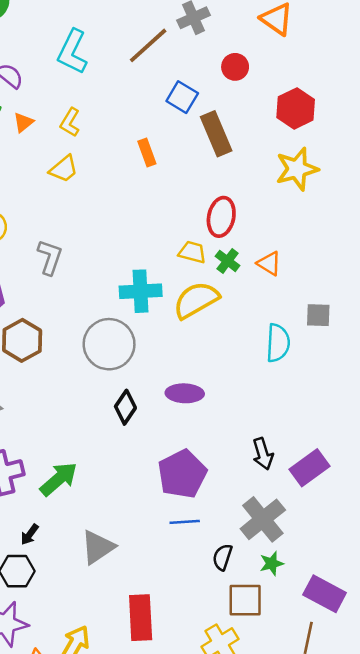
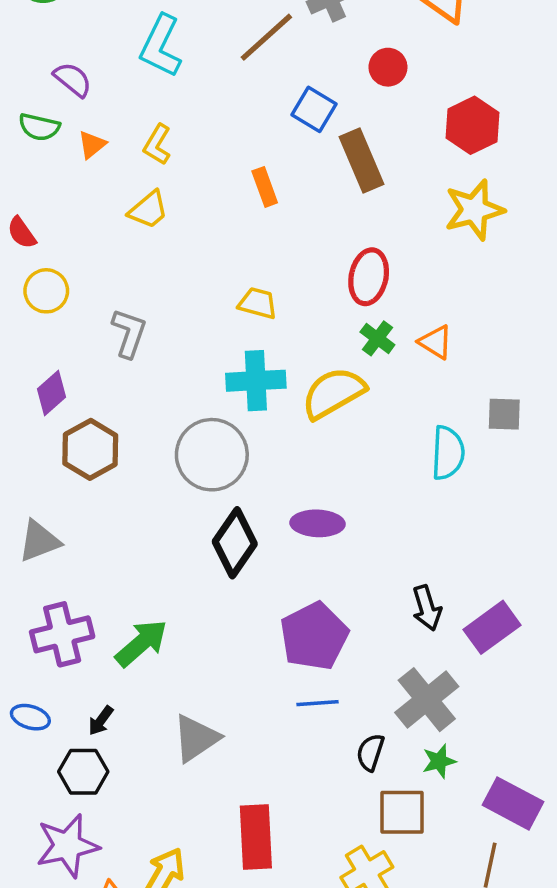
yellow trapezoid: (192, 252) -> (258, 303), moved
black diamond: (125, 407) -> (235, 543), size x1.4

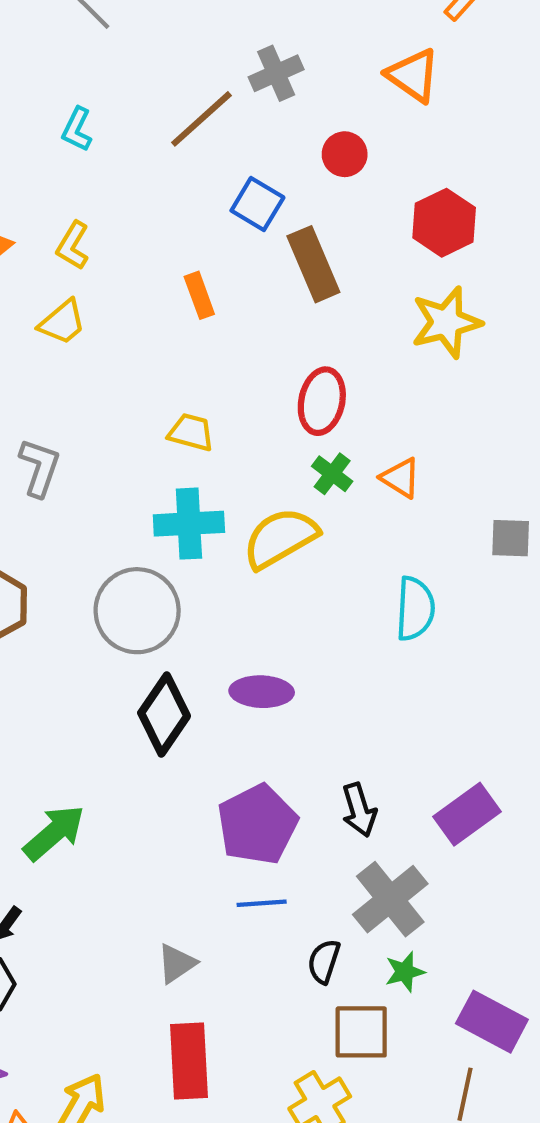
cyan L-shape: (161, 46) -> (77, 129), size x0.6
gray square: (504, 414) -> (511, 538), moved
black arrow: (427, 608) -> (359, 810), moved
gray triangle: (196, 738) -> (177, 963), moved, size x0.7

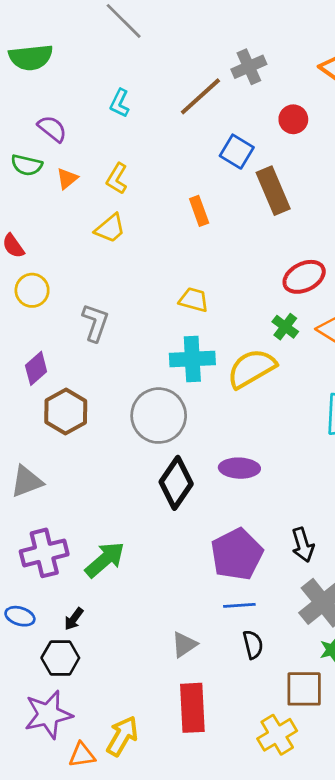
red ellipse: (322, 401) -> (304, 277), moved, turned 51
black semicircle: (324, 961) -> (253, 644), moved, turned 148

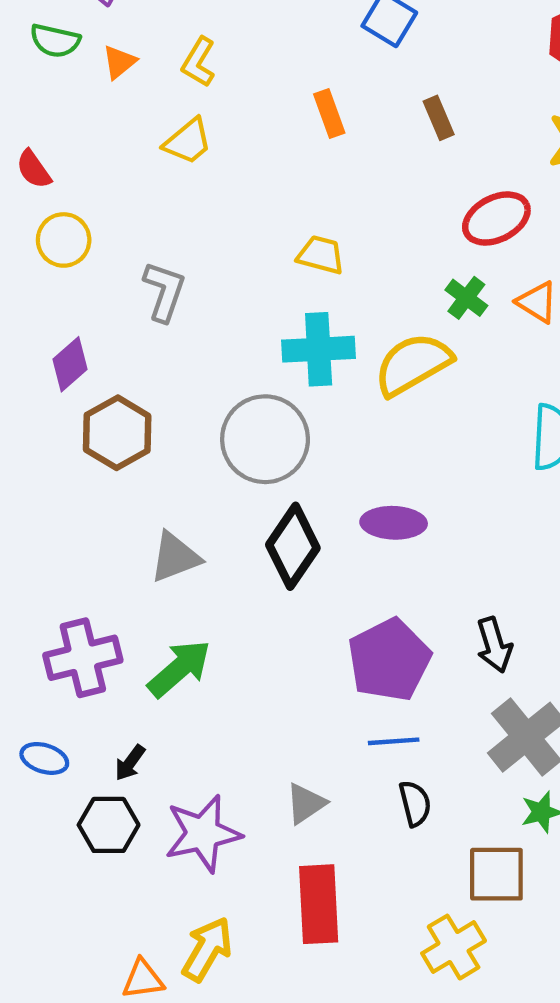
brown rectangle: (273, 191) -> (439, 118), moved, size x0.6
gray triangle: (27, 482) -> (175, 557), moved
purple star: (48, 715) -> (203, 833), moved

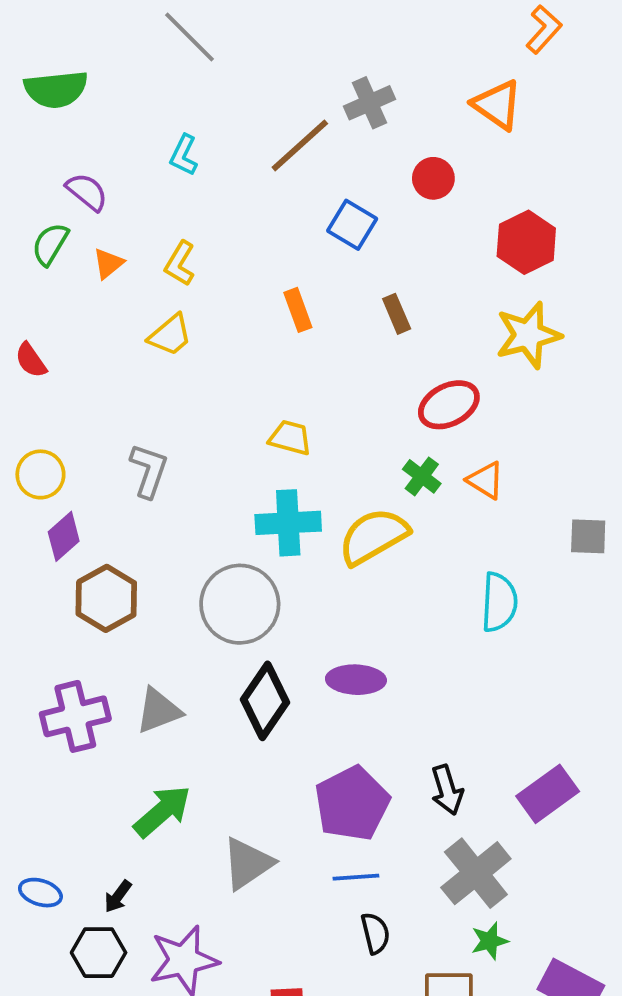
green semicircle: (55, 41) -> (50, 244), turned 108
yellow circle: (64, 240) -> (40, 474), moved
purple cross: (83, 658) -> (75, 716), moved
gray triangle: (306, 803) -> (248, 864), moved, size x1.4

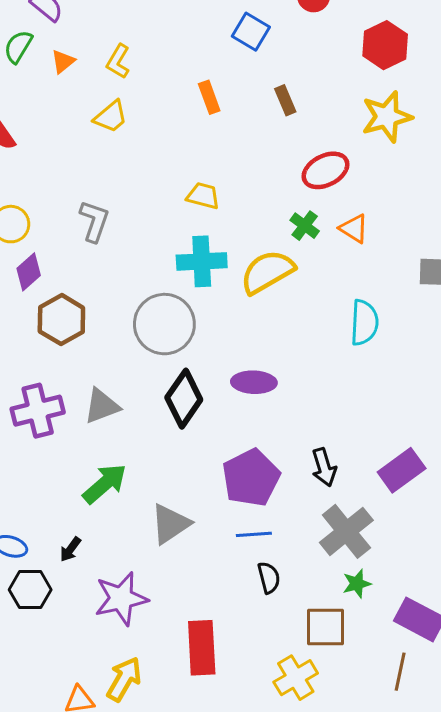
black hexagon: (99, 953) -> (30, 590), moved

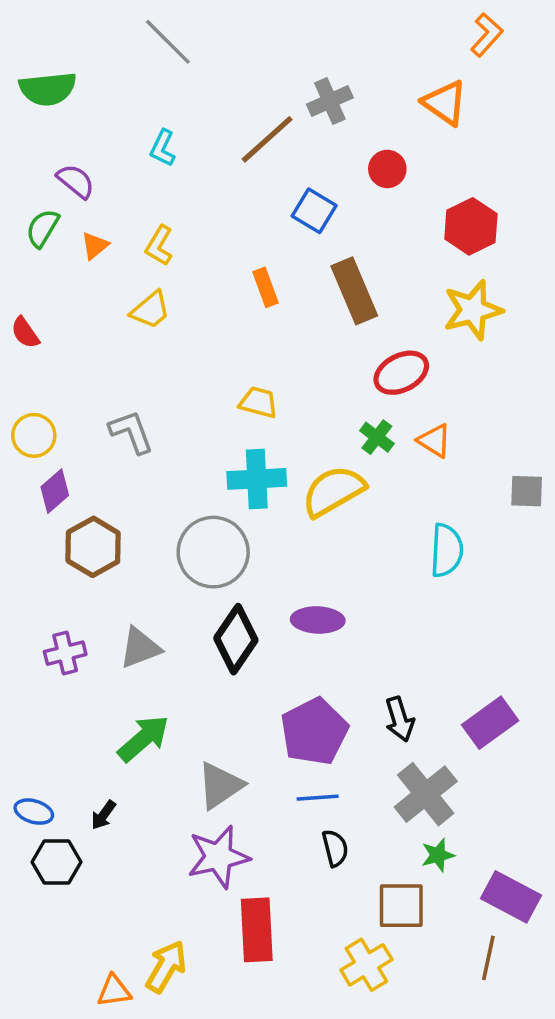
brown rectangle: (285, 100) -> (354, 291), size x1.8
gray L-shape: (94, 221) -> (131, 432), turned -39
purple cross: (38, 411) -> (65, 653), size x0.7
purple star: (121, 599) -> (218, 857), moved

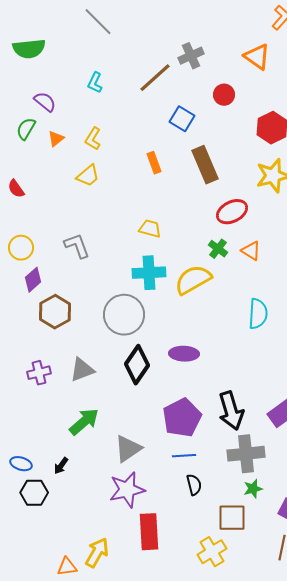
black arrow: (400, 719) -> (231, 411), size x1.5
gray cross: (426, 794) -> (246, 454), turned 33

